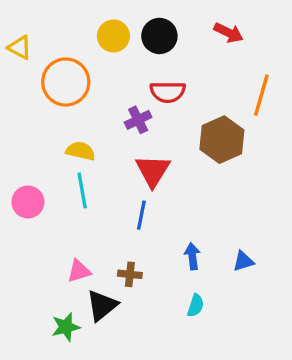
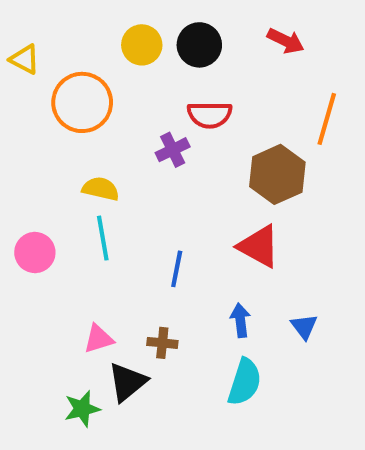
red triangle: (153, 171) -> (259, 246), moved, turned -33
blue triangle: (243, 261) -> (304, 326), turned -50
cyan semicircle: (196, 306) -> (245, 382), size x1.6

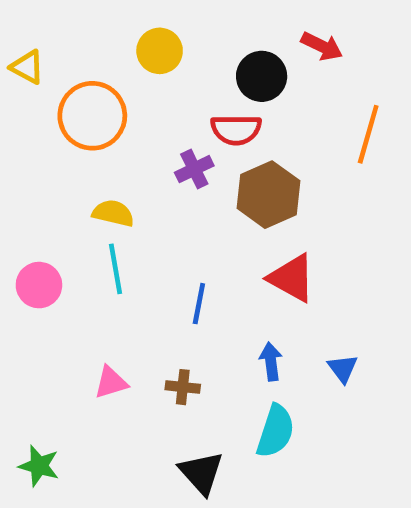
black circle: (199, 45) -> (262, 76), moved
brown hexagon: (277, 174) -> (269, 195), moved
black triangle: (127, 382) -> (201, 473), moved, turned -33
green star: (82, 409) -> (39, 466), moved, turned 30

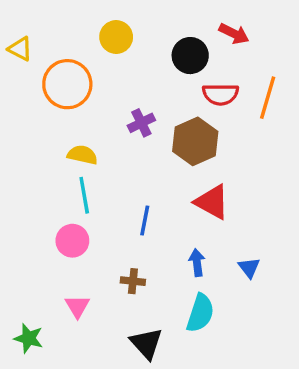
red semicircle: (236, 130) -> (221, 94), moved
pink circle: (39, 285) -> (72, 241), moved
pink triangle: (111, 382) -> (77, 306), moved, turned -44

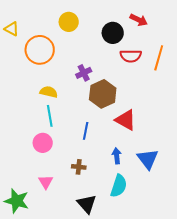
brown hexagon: (195, 141) -> (103, 94), moved
blue triangle: (249, 268) -> (148, 159), size x1.6
green star: (29, 338) -> (17, 201), size x1.4

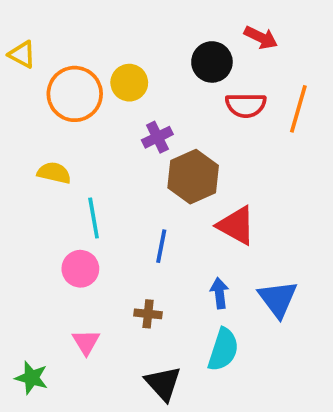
yellow circle: (69, 22) -> (129, 83), moved
yellow semicircle: (49, 92) -> (54, 173), moved
green star: (17, 201) -> (31, 378), size x0.7

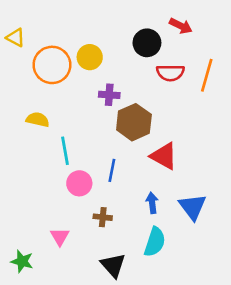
purple cross: (157, 137) -> (109, 95), turned 30
pink circle: (80, 269) -> (79, 183), moved

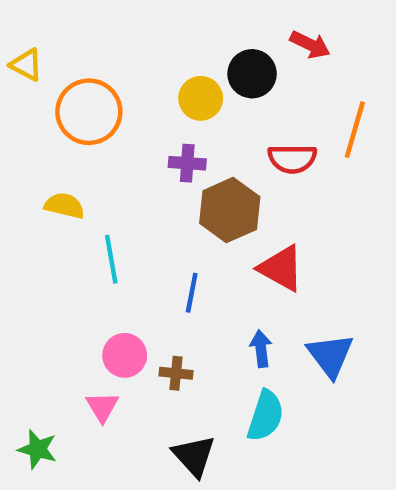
yellow circle: (90, 57) -> (201, 98), moved
red semicircle: (170, 73) -> (292, 159), moved
pink circle: (79, 183) -> (125, 355), moved

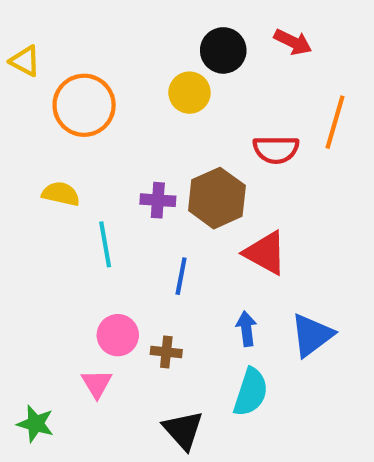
black circle: (252, 74) -> (223, 50), moved
purple cross: (187, 163) -> (158, 200), moved
blue triangle: (330, 355) -> (312, 335), turned 30

